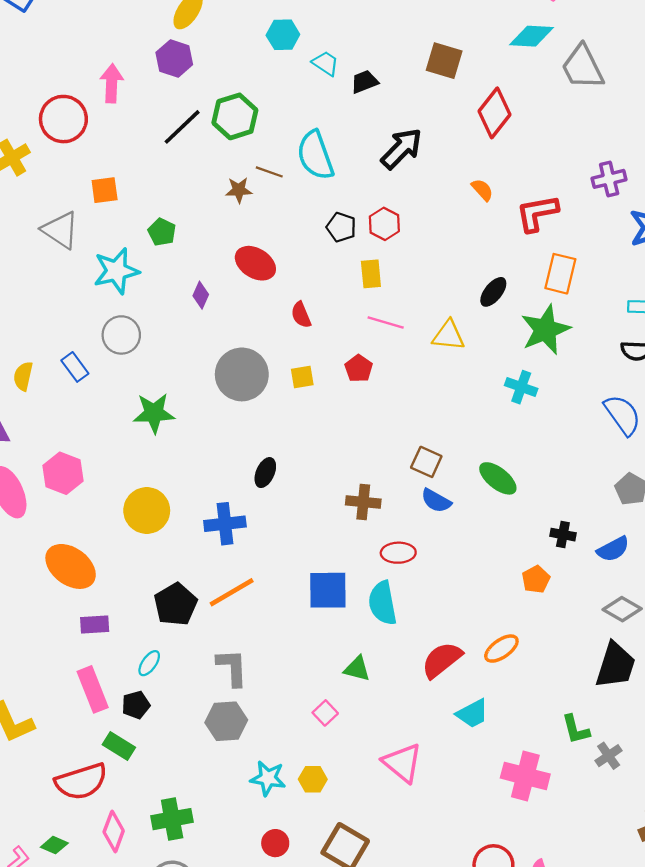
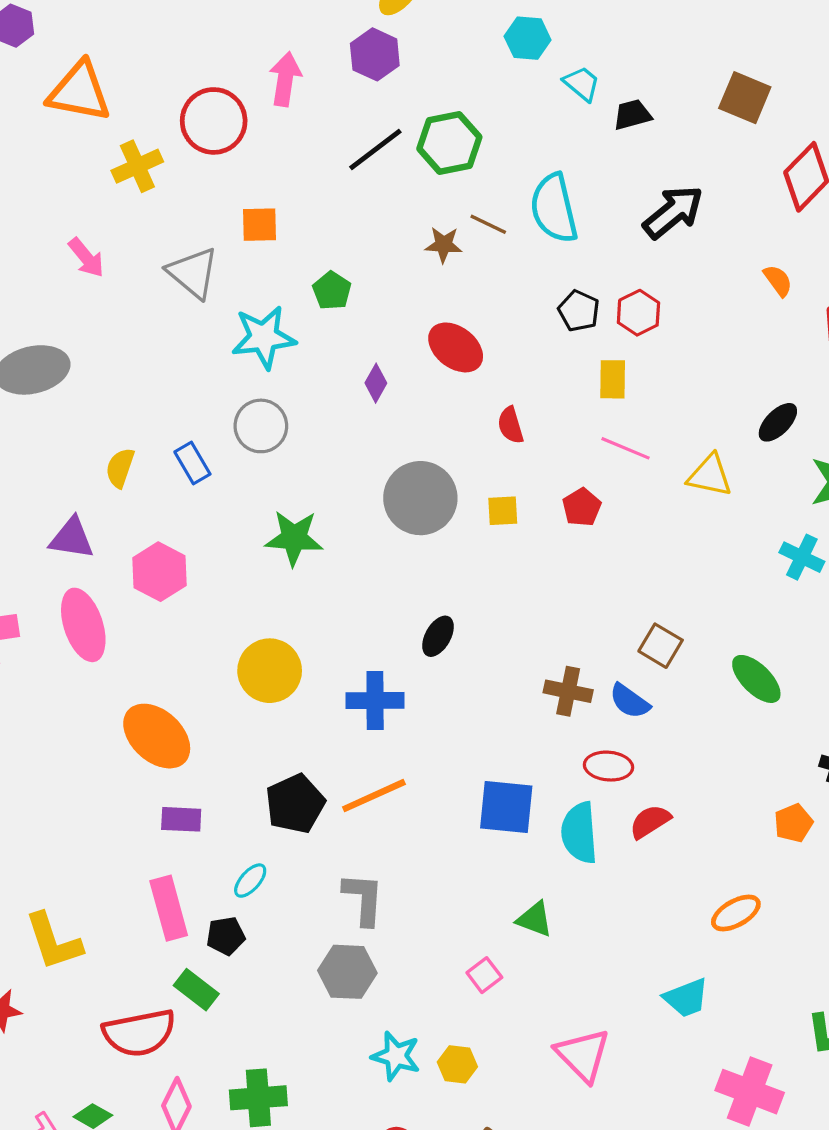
pink hexagon: (63, 473) -> (159, 572), moved
blue semicircle: (436, 501) -> (630, 701), moved
red semicircle: (442, 660) -> (650, 822), moved, size x0.7

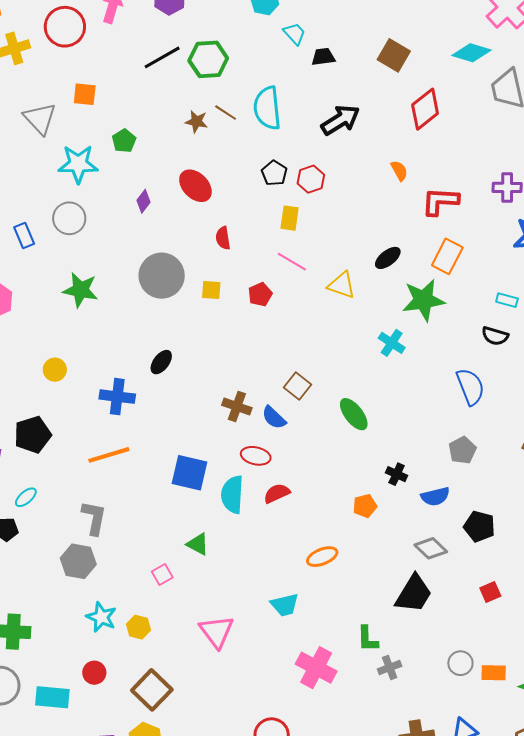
yellow circle: (270, 671) -> (55, 370), size x0.6
black pentagon: (295, 804) -> (33, 435), moved

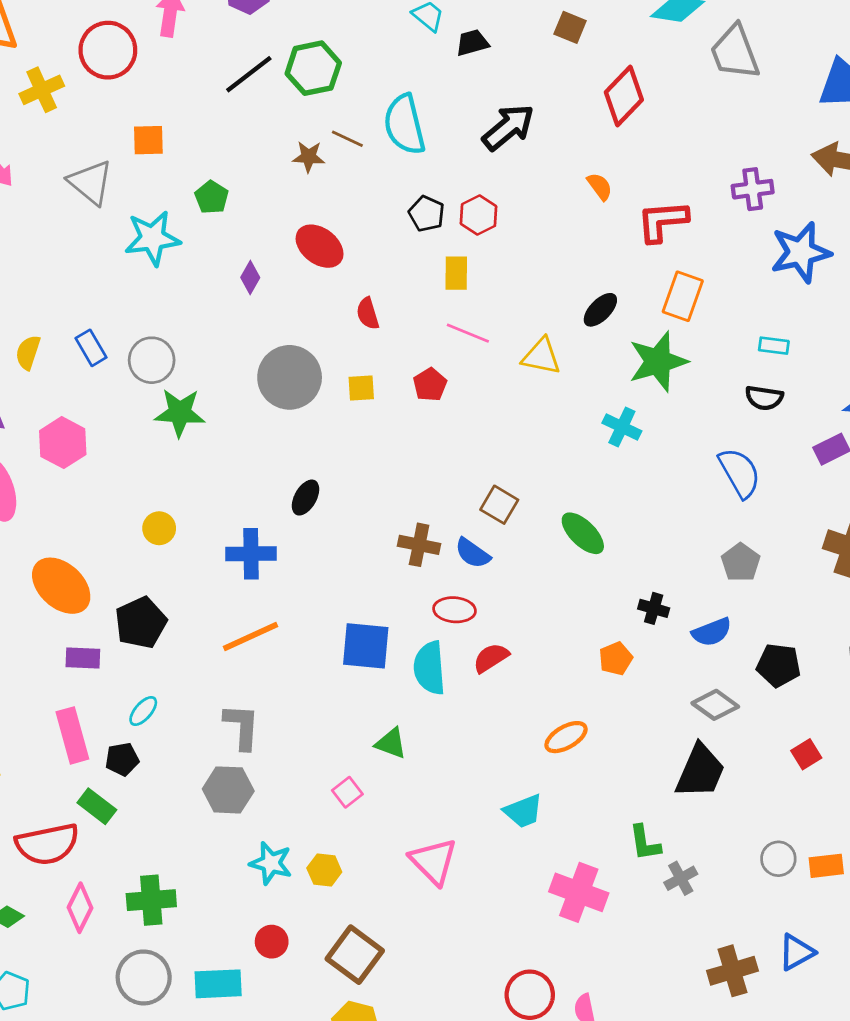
brown square: (394, 55) -> (570, 27), size x0.7
gray circle: (69, 218) -> (152, 360), moved

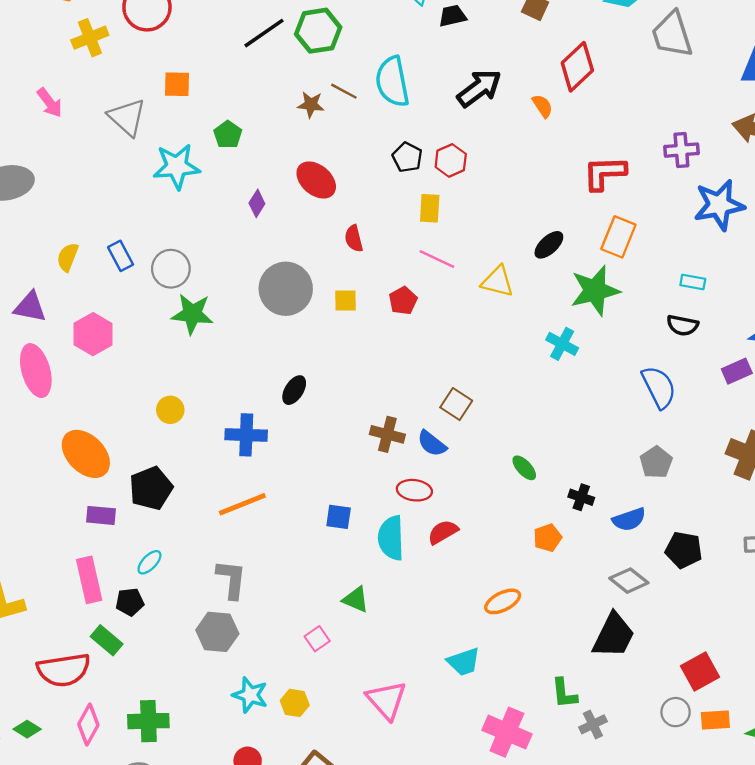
orange semicircle: (600, 186) -> (542, 106), moved
green ellipse: (583, 533) -> (524, 468), moved, size x0.7
blue square: (366, 646) -> (339, 517), size x0.6
red square: (806, 754) -> (700, 671), moved, size x1.5

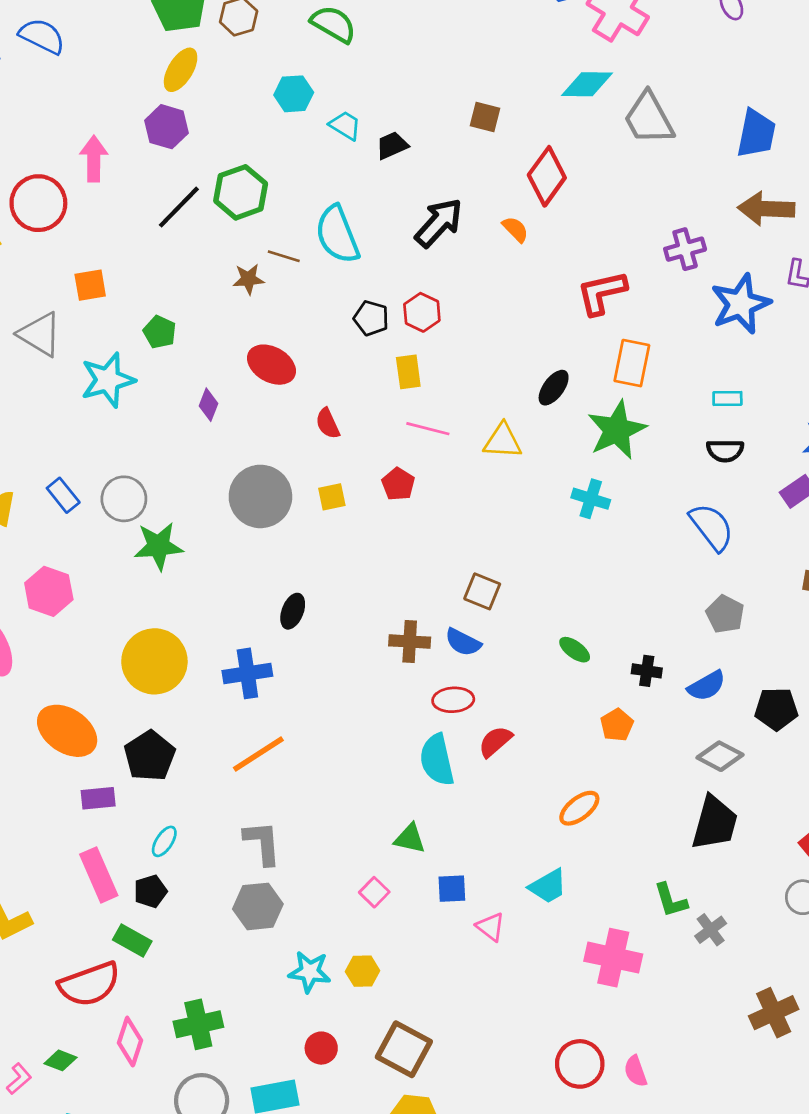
yellow circle: (170, 410) -> (154, 661), size x2.0
blue square: (339, 517) -> (452, 889), moved
pink triangle: (386, 700) -> (491, 927), moved, size x0.6

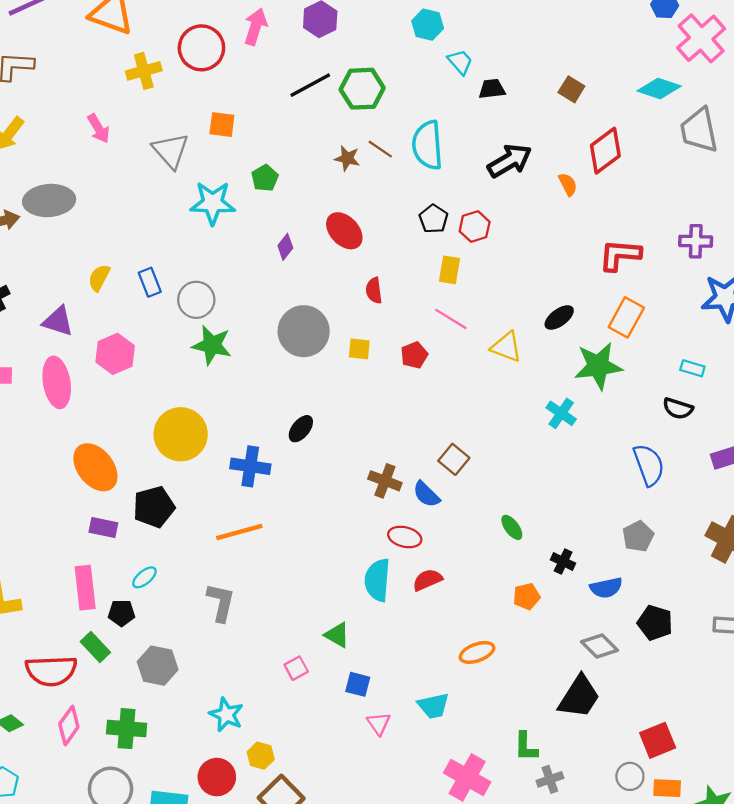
gray hexagon: (258, 906) -> (158, 666), moved
yellow hexagon: (363, 971) -> (261, 756), moved
red circle: (321, 1048) -> (217, 777), size x1.4

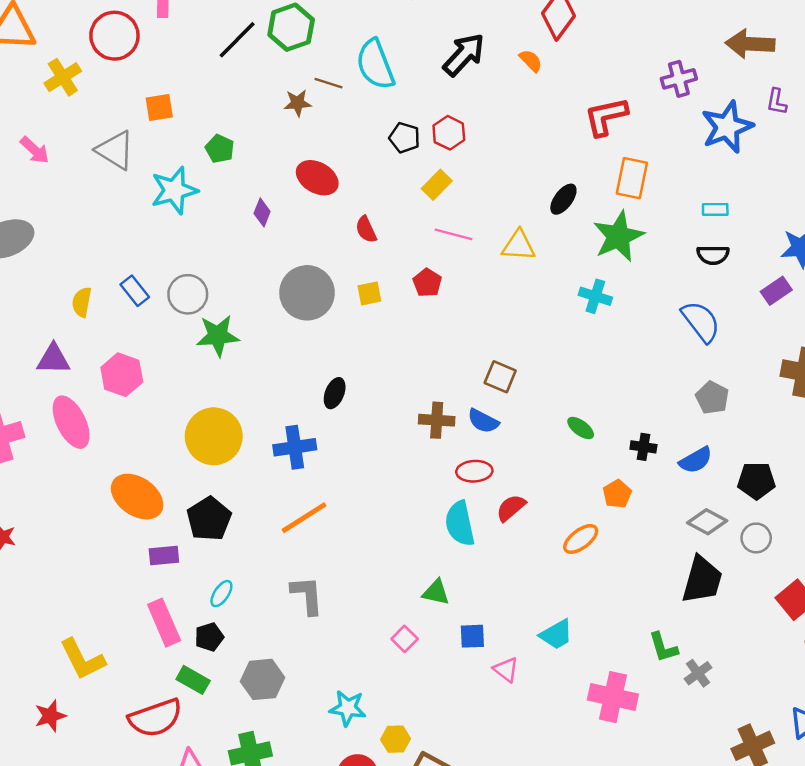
yellow rectangle: (449, 270) -> (437, 185), turned 52
orange ellipse: (477, 652) -> (581, 539), moved
gray circle: (630, 776) -> (756, 538), moved

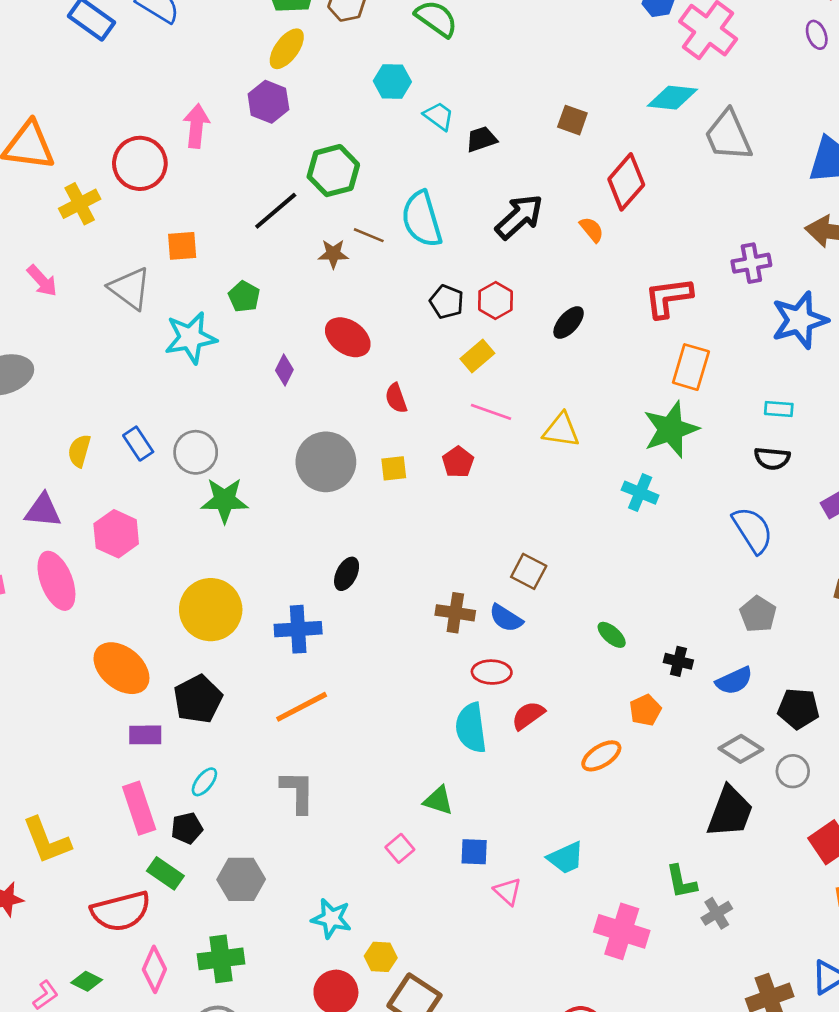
black line: (237, 40) -> (276, 211), moved
black ellipse: (563, 199) -> (569, 323), moved

